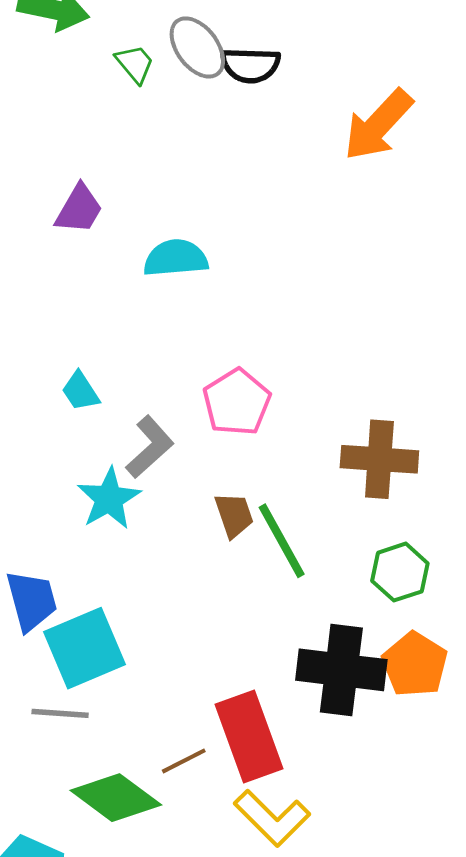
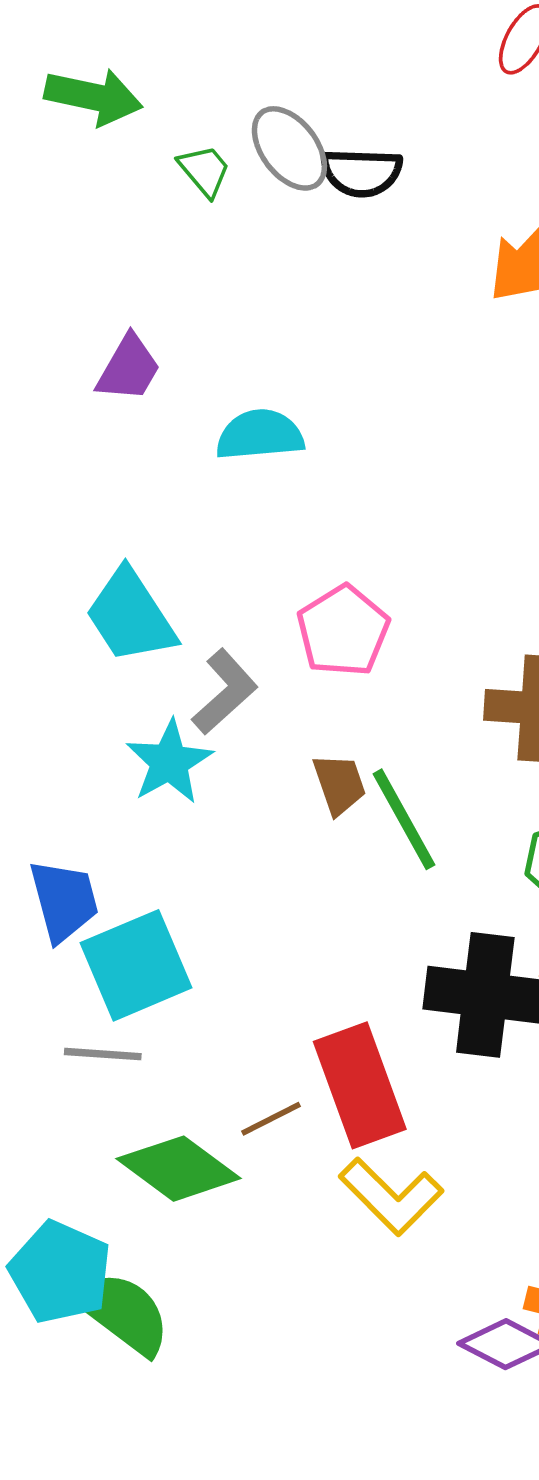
cyan trapezoid: (80, 391) -> (130, 616), size x1.8

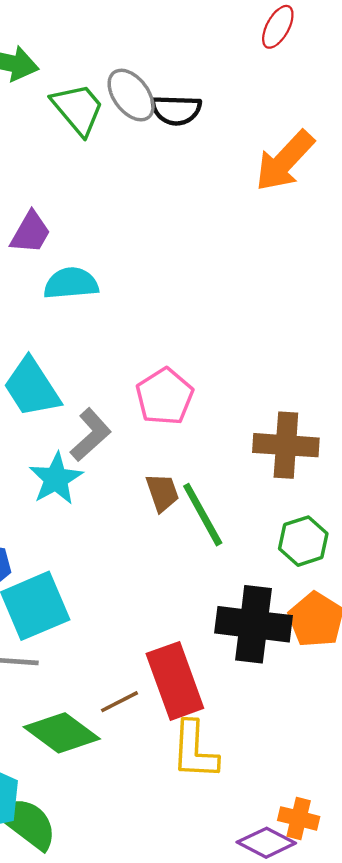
green trapezoid: (204, 171) -> (78, 109), size x1.6
cyan semicircle: (260, 435) -> (71, 283), moved
yellow L-shape: (391, 1196) -> (195, 750), turned 48

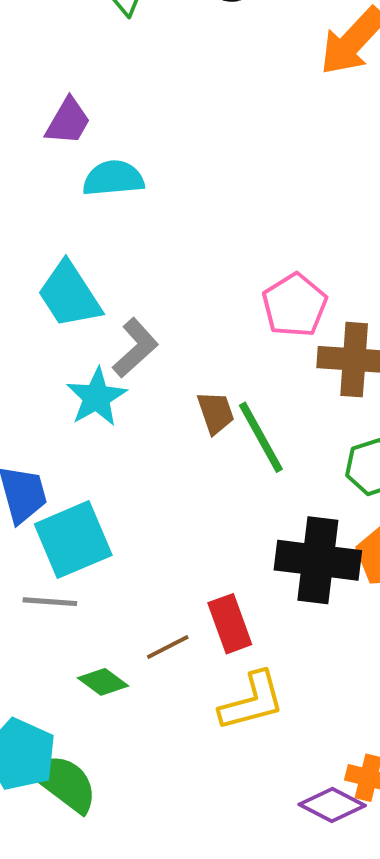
pink pentagon: (165, 397) -> (295, 305), moved
red rectangle: (175, 681) -> (230, 624), size x0.7
green diamond: (62, 733) -> (103, 682), size x0.6
yellow L-shape: (195, 750) -> (252, 701), turned -108

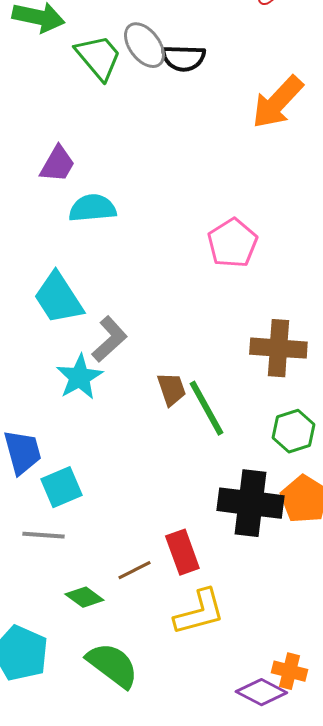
pink pentagon: (295, 305) -> (232, 243), moved
cyan square: (73, 540) -> (61, 487), size x0.7
green semicircle: (64, 783) -> (112, 665), moved

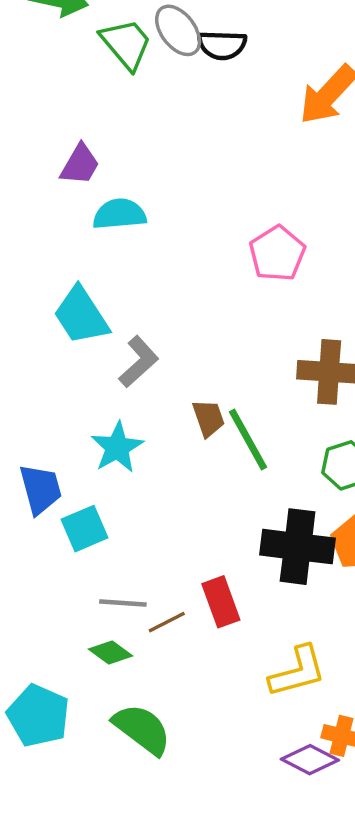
cyan star: (79, 377) -> (117, 447), moved
gray line: (43, 535) -> (123, 603), moved
yellow L-shape: (199, 612) -> (298, 672), moved

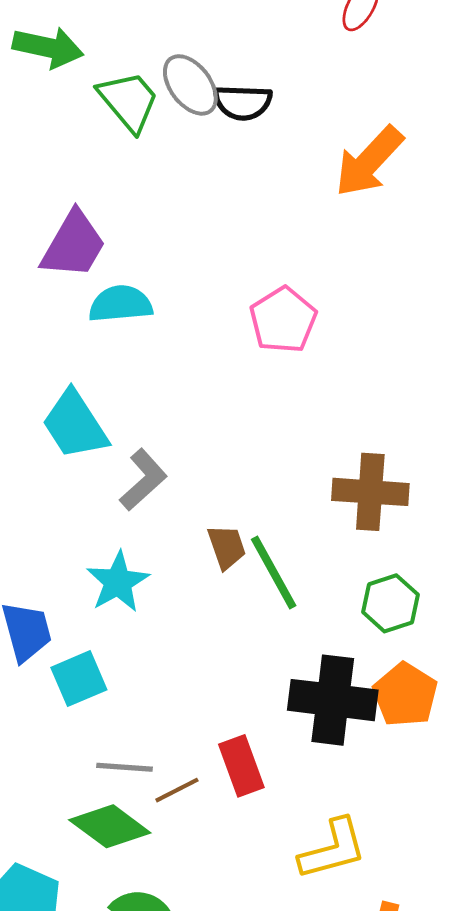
purple trapezoid: (80, 165) -> (74, 245), size x1.4
pink pentagon: (277, 254) -> (283, 320), moved
green diamond: (110, 653) -> (110, 826), size x1.5

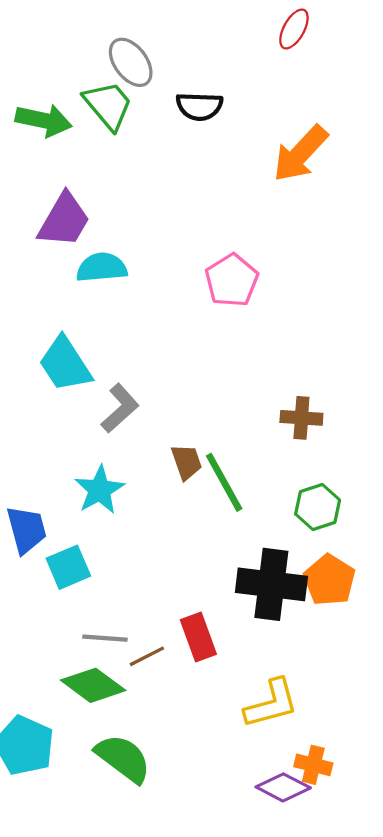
green arrow: (48, 47) -> (44, 120), moved
gray ellipse: (190, 85) -> (131, 62), moved
brown cross: (370, 492) -> (301, 418), size x0.7

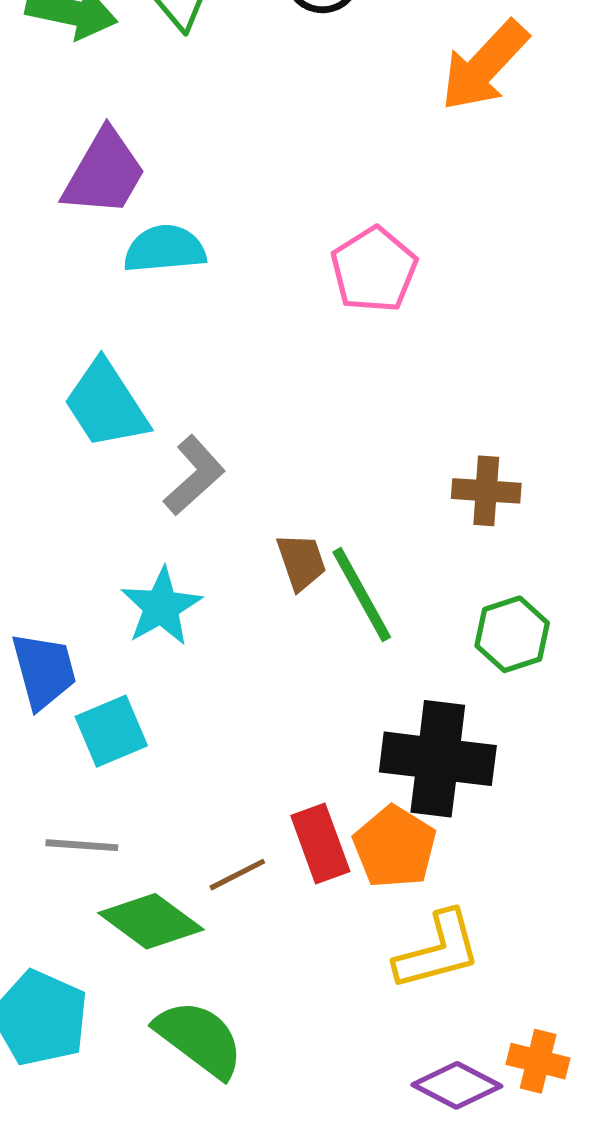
orange pentagon: (329, 580) -> (395, 847), moved
gray line: (105, 638) -> (82, 845), moved
orange cross: (313, 765) -> (538, 1061), moved

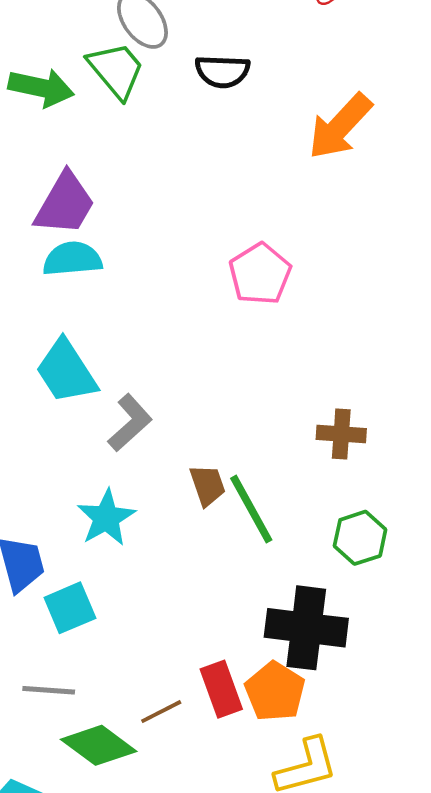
cyan semicircle: (165, 249) -> (72, 259), moved

